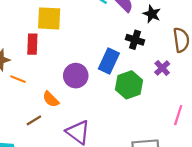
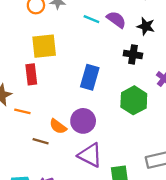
blue rectangle: (109, 61) -> (90, 77), moved
purple circle: (76, 76) -> (83, 121), moved
brown line: (34, 120) -> (41, 141), moved, turned 56

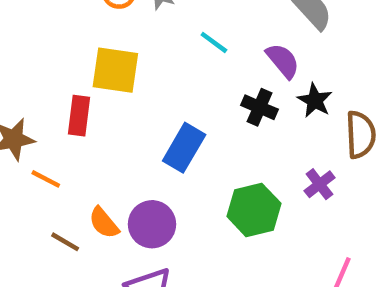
purple semicircle: (116, 20) -> (283, 61), moved
black star: (146, 26) -> (315, 100), moved
black cross: (133, 54) -> (260, 107), moved

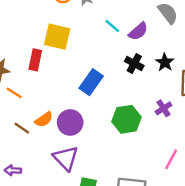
purple semicircle: (283, 61) -> (138, 31), moved, turned 84
orange semicircle: (104, 223) -> (44, 119), turned -90

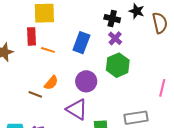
orange line: (14, 93) -> (48, 50), moved
purple cross: (164, 108) -> (115, 38), moved
purple circle: (70, 122) -> (86, 81), moved

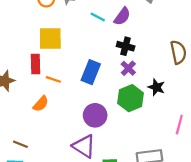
black star: (137, 11) -> (156, 87), moved
orange semicircle: (51, 83) -> (41, 104), moved
brown line: (35, 94) -> (20, 144), moved

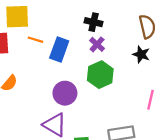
orange line: (53, 79) -> (35, 40), moved
black star: (156, 87) -> (141, 54), moved

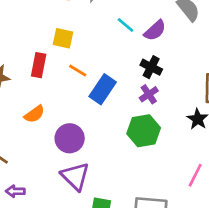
yellow square: (17, 17) -> (63, 38), size x0.7
purple circle: (65, 93) -> (70, 138), moved

